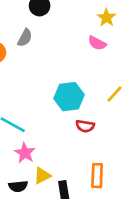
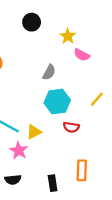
yellow star: (106, 18) -> (68, 36), moved
gray semicircle: (25, 38) -> (49, 72), moved
yellow triangle: (42, 176) -> (34, 132), moved

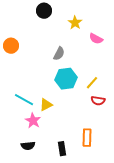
pink semicircle: (82, 55) -> (96, 39), moved
yellow line: (97, 99) -> (92, 83), moved
red semicircle: (71, 127) -> (98, 101), moved

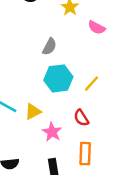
red semicircle: (98, 101) -> (81, 118), moved, turned 48
pink star: (33, 121) -> (52, 132), moved

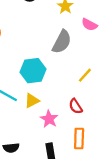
gray semicircle: (49, 47) -> (62, 42), moved, size x1.5
cyan hexagon: (58, 78) -> (33, 71), moved

